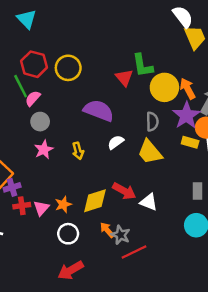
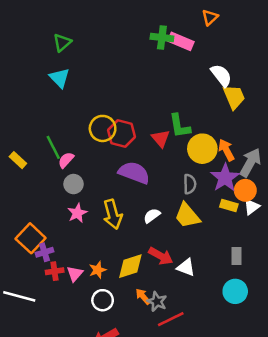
red hexagon: (34, 64) -> (122, 134), moved
white semicircle: (116, 142) -> (152, 216), moved
yellow arrow: (78, 151) -> (113, 214), size x1.6

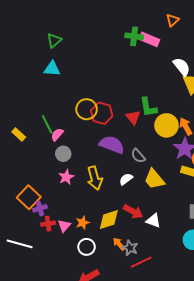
cyan triangle: (60, 78) -> (52, 69), turned -42
gray semicircle: (190, 184) -> (138, 156), moved, turned 140

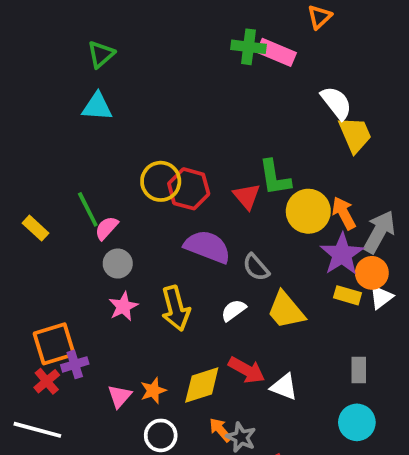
orange square: (29, 197) -> (54, 344), turned 30
red cross: (48, 224) -> (47, 381), moved, turned -32

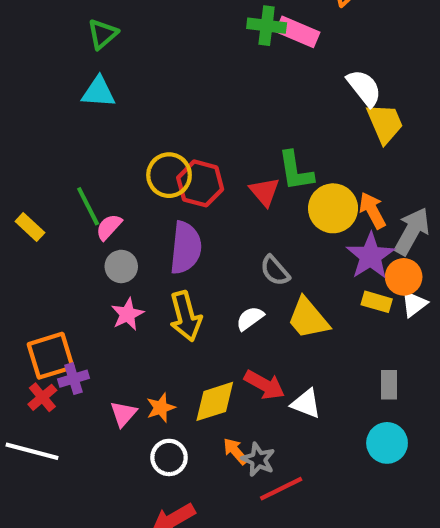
purple semicircle: (207, 247) -> (186, 248), moved, turned 75

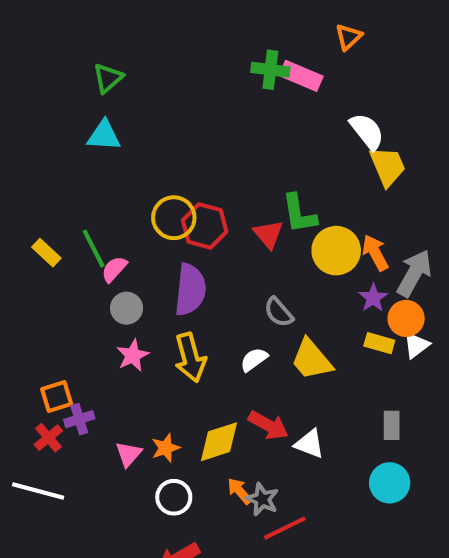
yellow rectangle: (30, 227) -> (46, 253), moved
purple star: (370, 256) -> (373, 298), size x0.6
orange square: (51, 356) -> (57, 397), size x0.7

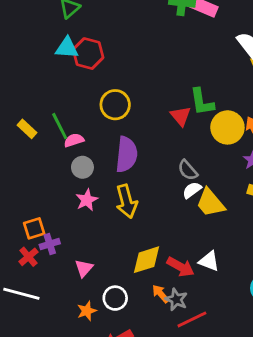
red hexagon: (205, 226) -> (88, 54), moved
pink semicircle: (114, 269) -> (74, 140), turned 30
white semicircle: (254, 360) -> (192, 190), moved
red arrow: (268, 425) -> (181, 267), moved
orange star: (166, 448) -> (87, 311), moved

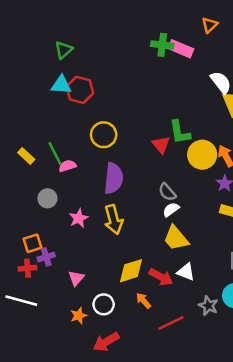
gray circle: (82, 167) -> (47, 198), moved
yellow trapezoid: (210, 203) -> (176, 238), moved
red cross: (28, 257) -> (28, 268), turned 35
gray star: (176, 299) -> (208, 306), moved

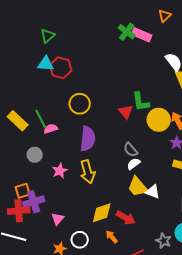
green cross: (162, 45) -> (127, 32), turned 30
yellow rectangle: (26, 156) -> (18, 121), size x1.5
purple cross: (46, 257) -> (34, 202), size x1.5
red cross: (28, 268) -> (19, 211), size x1.5
white triangle: (186, 272) -> (153, 192), moved

